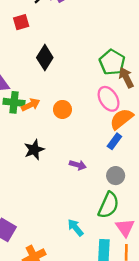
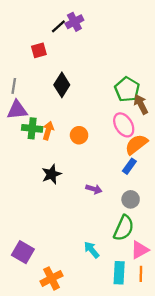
orange arrow: (31, 105) -> (48, 131), turned -48
pink triangle: (125, 228) -> (140, 250), turned 36

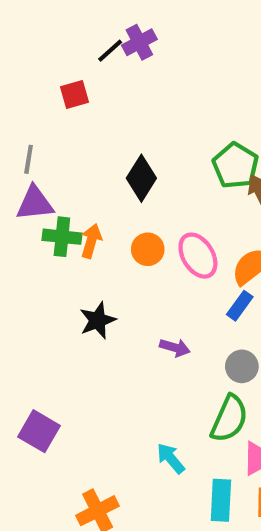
black diamond: (62, 85) -> (141, 178), moved
pink ellipse: (124, 125) -> (198, 256), moved
purple square: (23, 252) -> (39, 431), moved

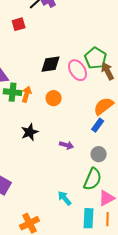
black diamond: (141, 178) -> (51, 64), turned 50
pink ellipse: (198, 256) -> (78, 70), moved

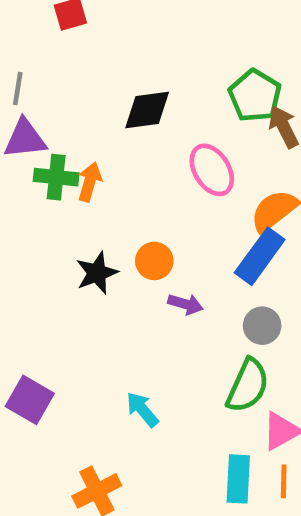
pink ellipse: (78, 70) -> (212, 170), moved
orange circle: (54, 98) -> (154, 261), moved
blue rectangle: (98, 125) -> (260, 256), size x1.6
cyan arrow: (65, 198) -> (142, 409), moved

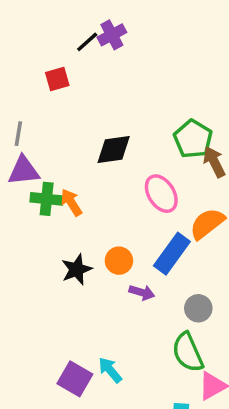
orange arrow: (90, 182) -> (71, 202), turned -48
blue rectangle: (260, 256) -> (172, 254), moved
green semicircle: (248, 386) -> (188, 352), turned 132
purple square: (30, 400) -> (75, 379), moved

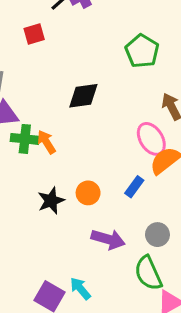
green pentagon: (193, 139) -> (142, 51), moved
pink ellipse: (161, 194) -> (151, 139), moved
blue rectangle: (172, 254) -> (134, 187), size x0.6
purple arrow: (142, 292) -> (108, 239), moved, size x1.5

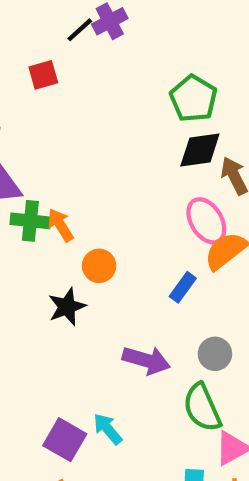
black diamond: (83, 96) -> (200, 150), moved
orange circle: (88, 193) -> (99, 266), moved

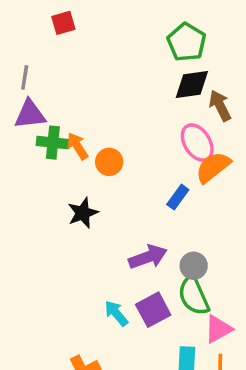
orange circle: (99, 266) -> (109, 162), moved
gray circle: (215, 354) -> (194, 266), moved
purple arrow: (146, 360) -> (148, 257), turned -36
purple square: (65, 440) -> (153, 310), moved, turned 32

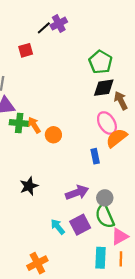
blue rectangle: (178, 197) -> (95, 156), turned -48
black star: (83, 213) -> (29, 186), moved

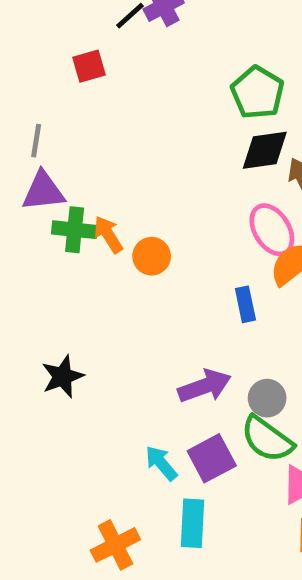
black star: (29, 186) -> (63, 376), moved
green semicircle: (105, 216) -> (267, 439), turned -30
cyan rectangle: (100, 258) -> (192, 523), moved

